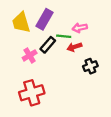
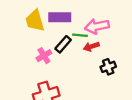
purple rectangle: (45, 19) -> (60, 17), turned 60
pink arrow: (80, 28) -> (97, 26), size x1.5

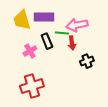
black rectangle: (63, 44) -> (47, 41), turned -63
red arrow: (91, 47) -> (72, 43), turned -80

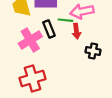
pink cross: (30, 51) -> (30, 40), size x1.5
black cross: (87, 61) -> (93, 51), turned 32

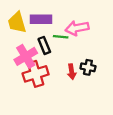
red arrow: (76, 31) -> (72, 72), moved
red cross: (32, 78) -> (36, 74), moved

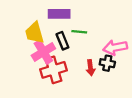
yellow trapezoid: (17, 23) -> (34, 33), moved
pink arrow: (77, 28) -> (115, 47), moved

